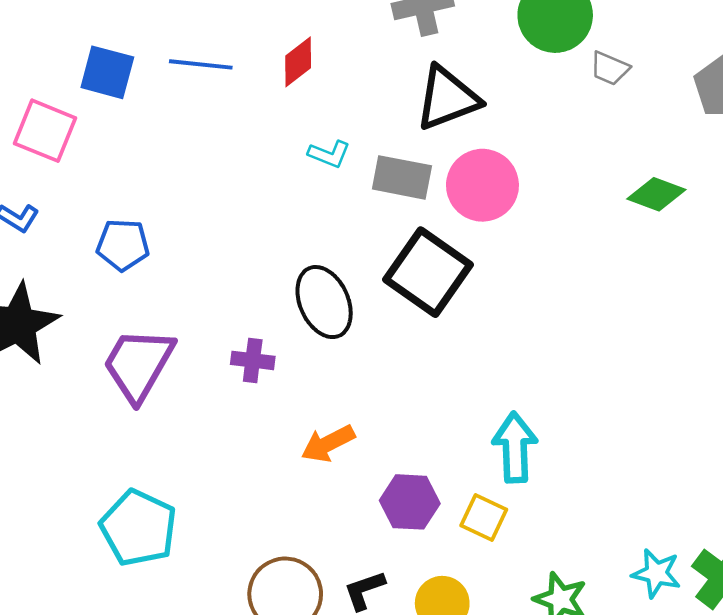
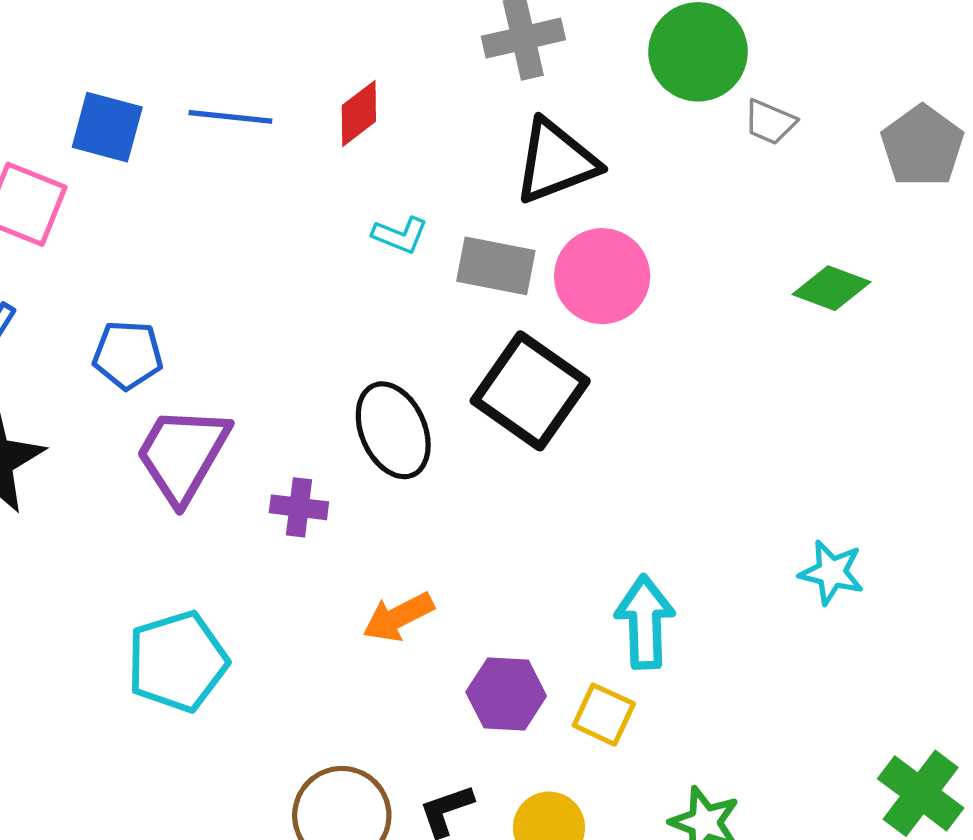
purple trapezoid: (138, 364) -> (183, 454), moved
cyan pentagon: (138, 528) -> (177, 661), moved, turned 30
cyan star: (656, 573) -> (832, 572), moved

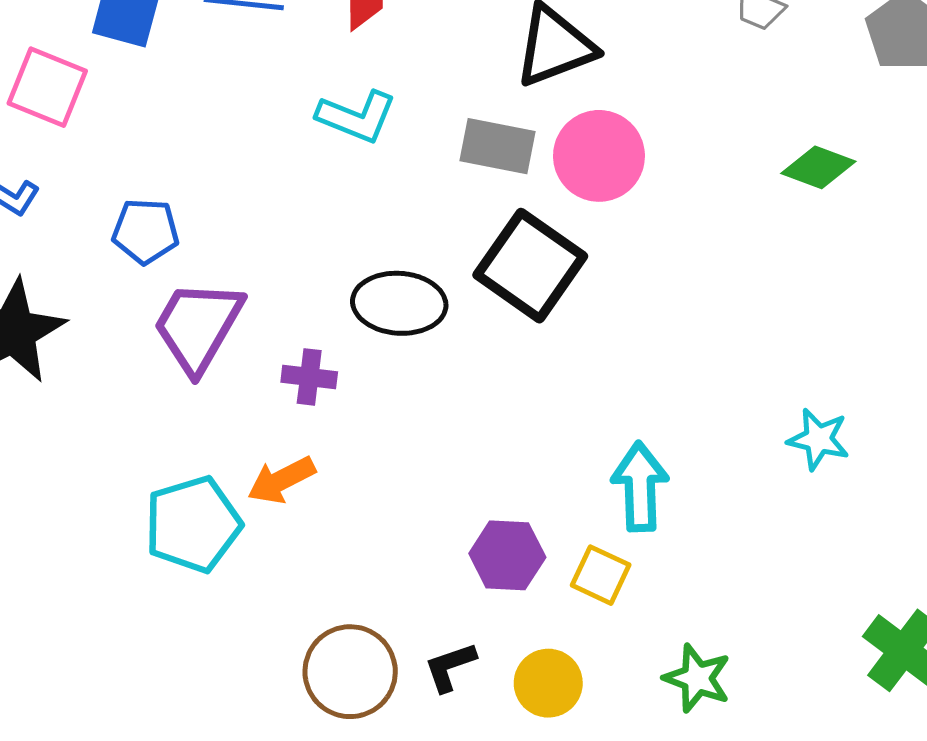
cyan L-shape: (400, 235) -> (357, 117), moved, size x1.5
black ellipse: (393, 430) -> (399, 303), turned -62
orange arrow: (398, 617) -> (281, 480), moved

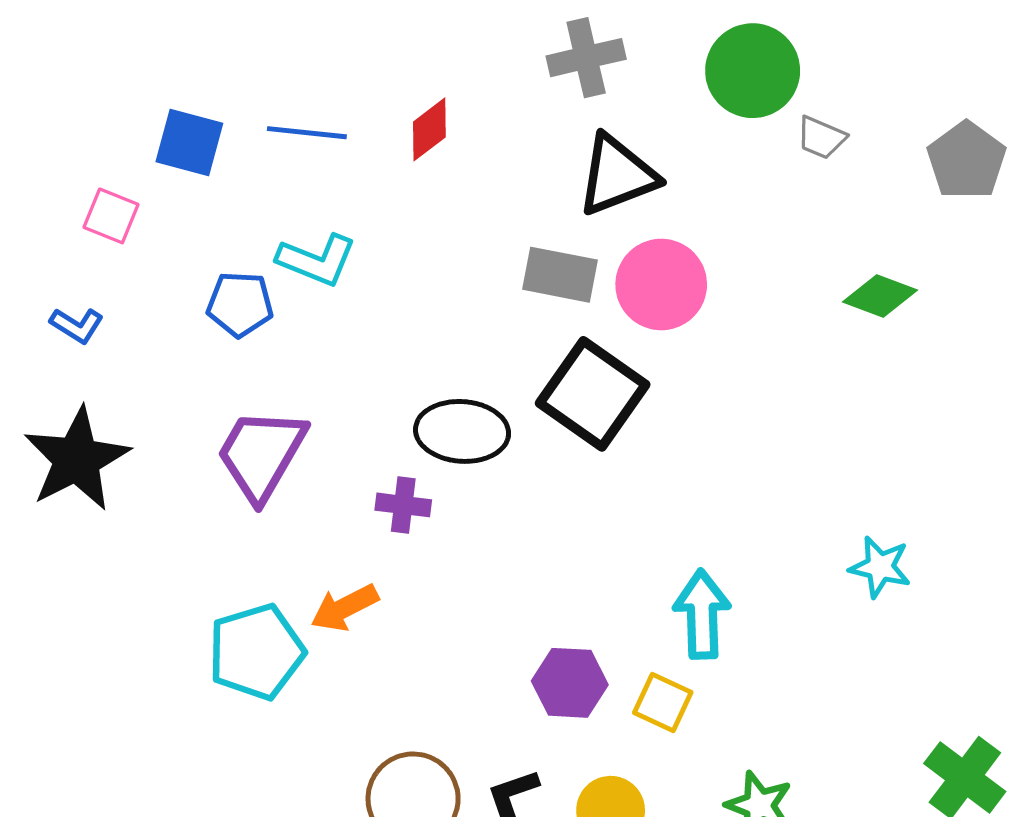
pink square: (47, 87) -> (111, 216), size x0.7
cyan L-shape: (357, 117) -> (317, 260), moved
blue pentagon: (145, 231) -> (240, 304), moved
purple cross: (309, 377) -> (403, 505), moved

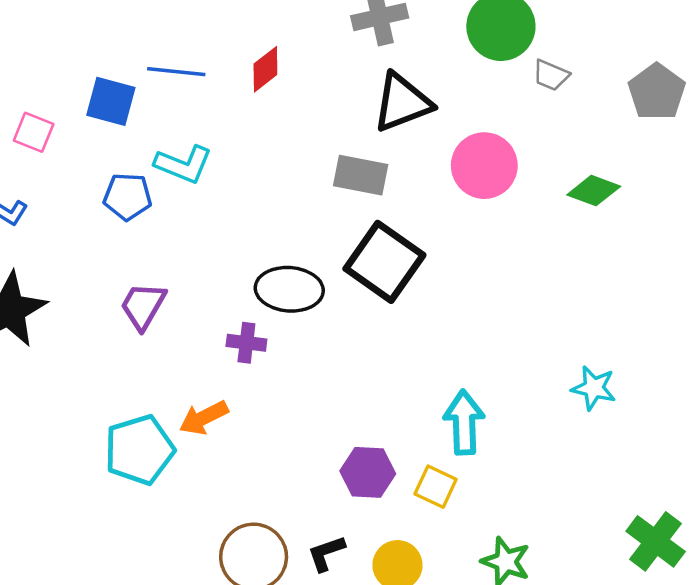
blue square: (189, 142) -> (111, 101), moved
pink circle: (661, 285) -> (484, 166), moved
purple trapezoid: (261, 454) -> (143, 306), size x0.7

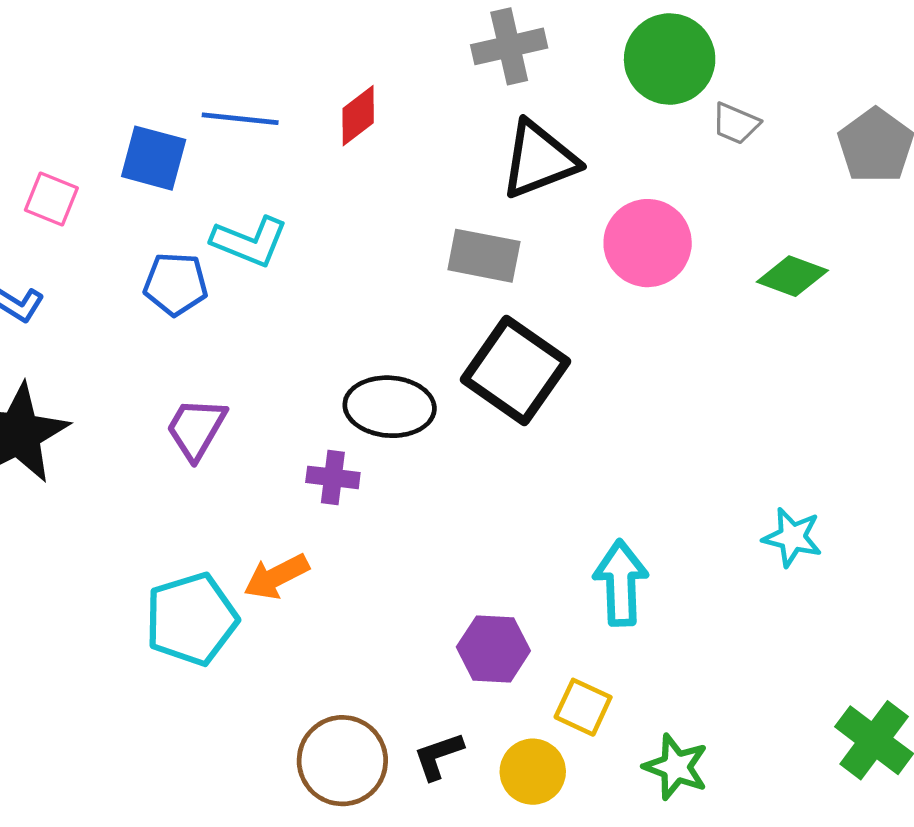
yellow square: (436, 487) -> (583, 707), moved

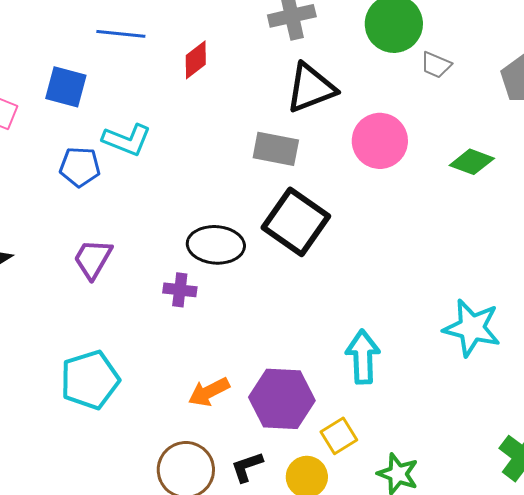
blue line: (240, 119) -> (121, 34), moved
cyan star: (792, 537) -> (472, 328), size x1.5
orange arrow: (276, 577) -> (209, 392), moved
purple hexagon: (493, 649) -> (282, 399), size x1.4
yellow square: (583, 707) -> (339, 436), turned 33

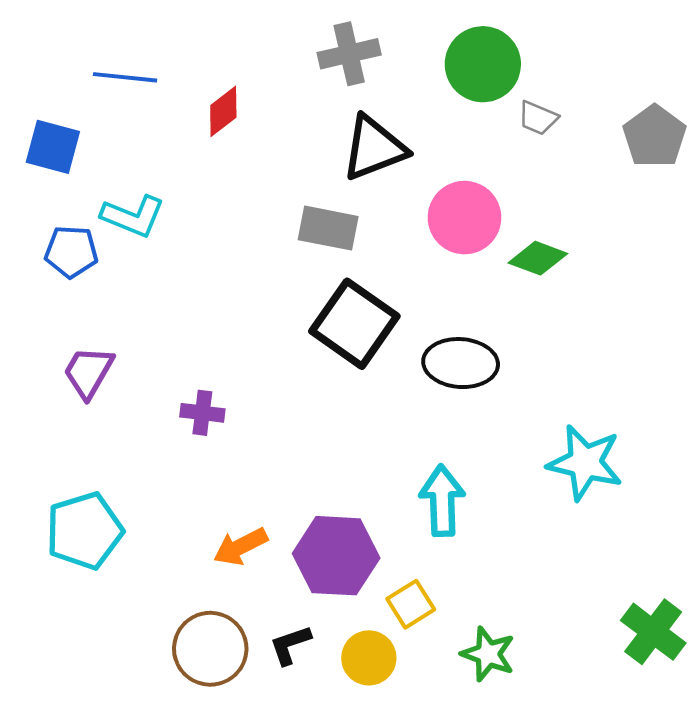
green diamond: (472, 162) -> (538, 258), moved
black ellipse: (216, 245) -> (461, 363), moved

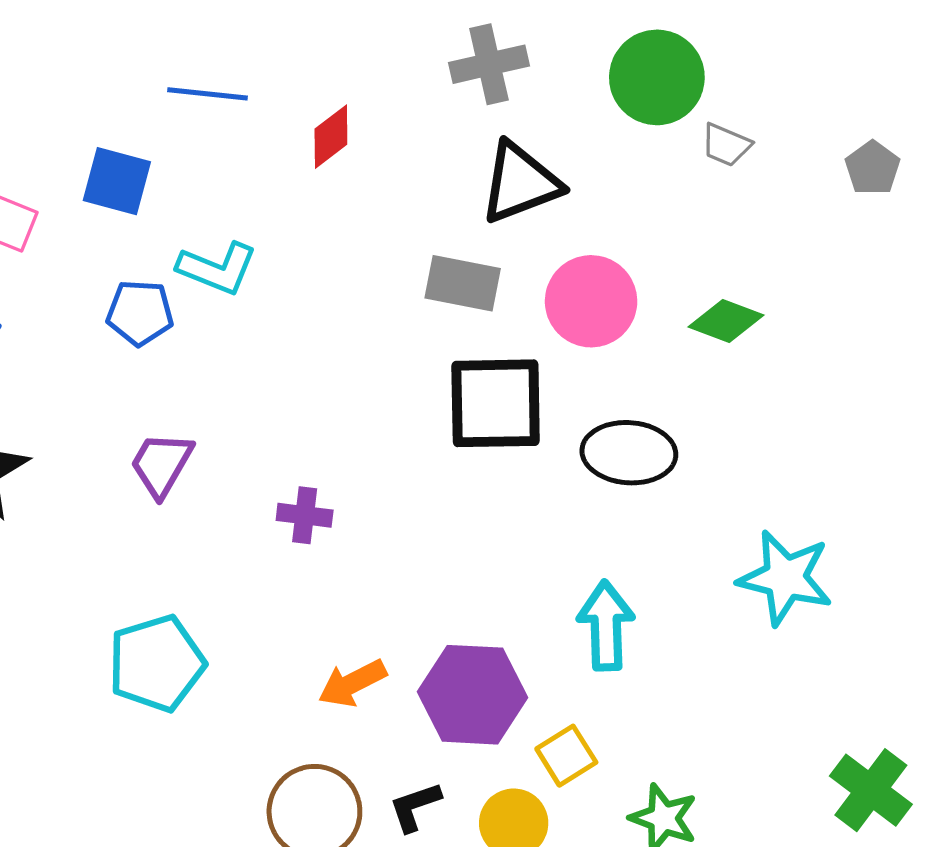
gray pentagon: (655, 136) -> (873, 168), size x0.7
pink circle: (464, 218) -> (591, 301), moved
black square: (354, 324) -> (496, 403), turned -36

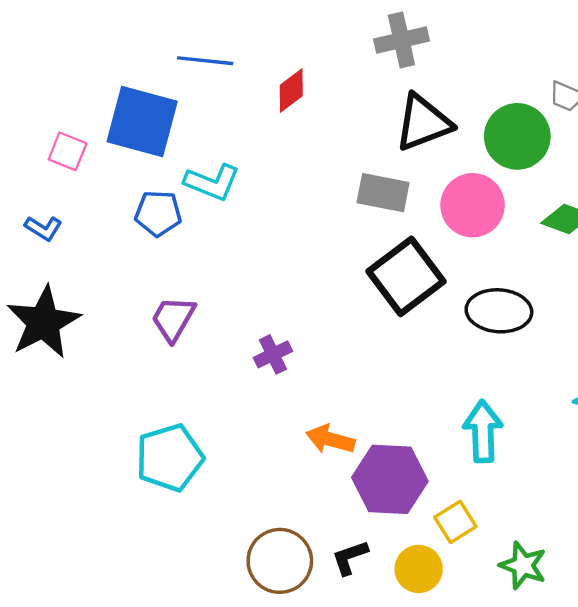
green circle: (657, 77) -> (517, 136), moved
blue square: (117, 181) -> (142, 121), size x1.5
black square: (496, 403) -> (406, 276), turned -36
purple cross: (305, 515) -> (273, 354), turned -33
orange arrow: (352, 683) -> (330, 439), moved, turned 42

